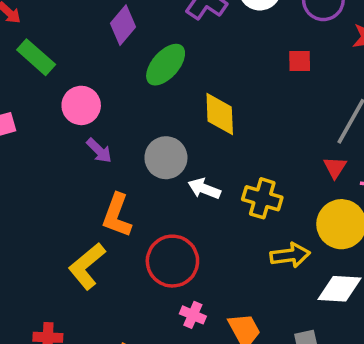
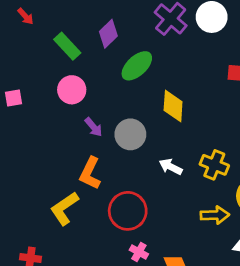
green rectangle: (36, 57) -> (67, 46), moved
purple arrow: (99, 151) -> (94, 127), moved
white arrow: (204, 189) -> (171, 167), moved
yellow cross: (262, 198) -> (214, 165), moved

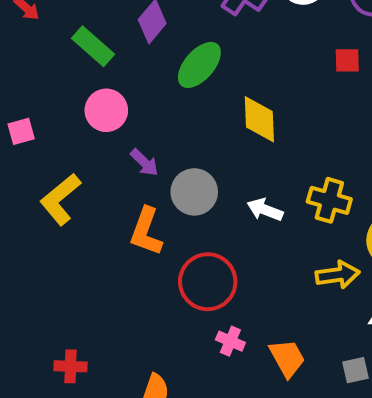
gray circle: (130, 134) -> (194, 192), moved
yellow L-shape: (64, 208) -> (60, 199), moved

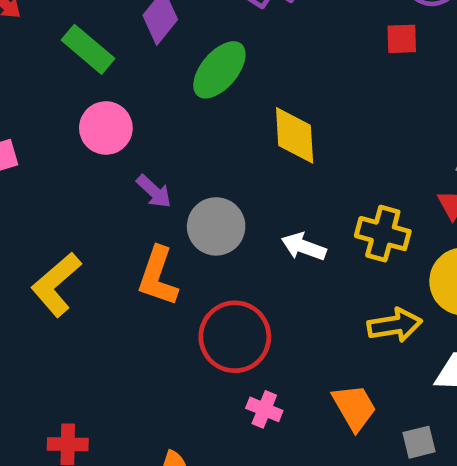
red square: (347, 60) -> (402, 39), moved
yellow L-shape: (60, 199) -> (56, 284), moved
orange trapezoid: (287, 358) -> (354, 407), moved

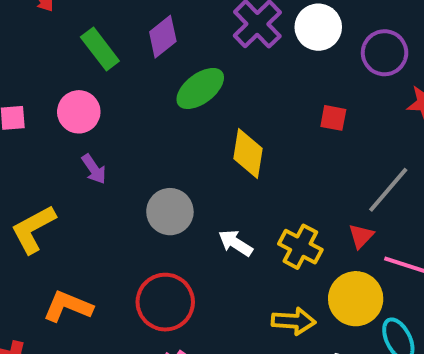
red square: (402, 39) -> (333, 118), moved
pink circle: (106, 128) -> (79, 112), moved
purple arrow: (154, 191) -> (94, 169), moved
orange L-shape: (158, 276) -> (68, 306), moved, turned 81

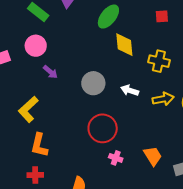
green ellipse: (200, 88) -> (108, 17), moved
yellow cross: (300, 247) -> (159, 61), moved
orange L-shape: (68, 306) -> (39, 145), moved, turned -85
yellow arrow: (294, 321) -> (163, 99), moved

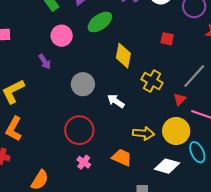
green ellipse: (108, 17) -> (100, 22), moved
pink circle: (36, 46) -> (62, 36), moved
yellow arrow: (163, 99) -> (143, 133), moved
orange trapezoid: (153, 156) -> (122, 158), moved, turned -50

